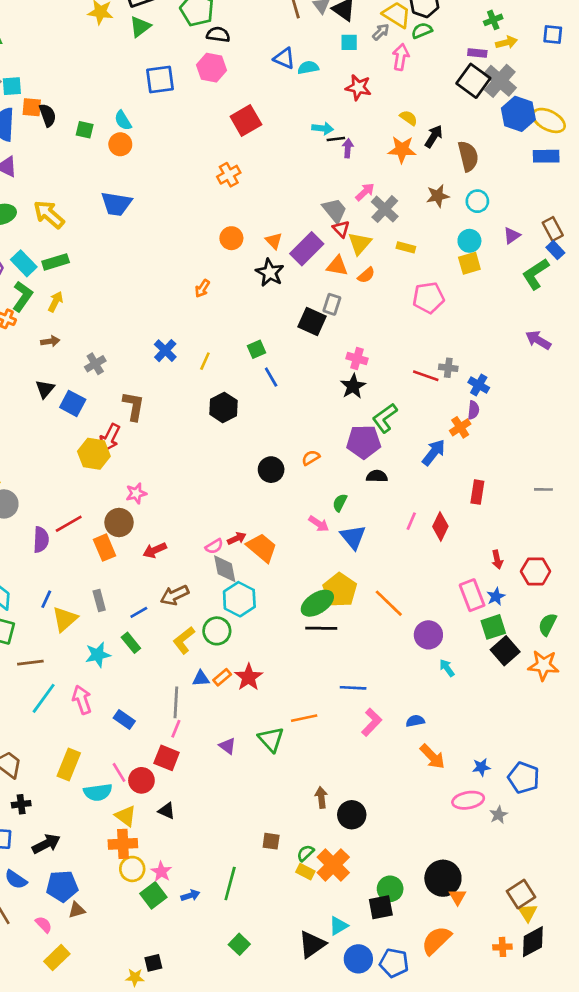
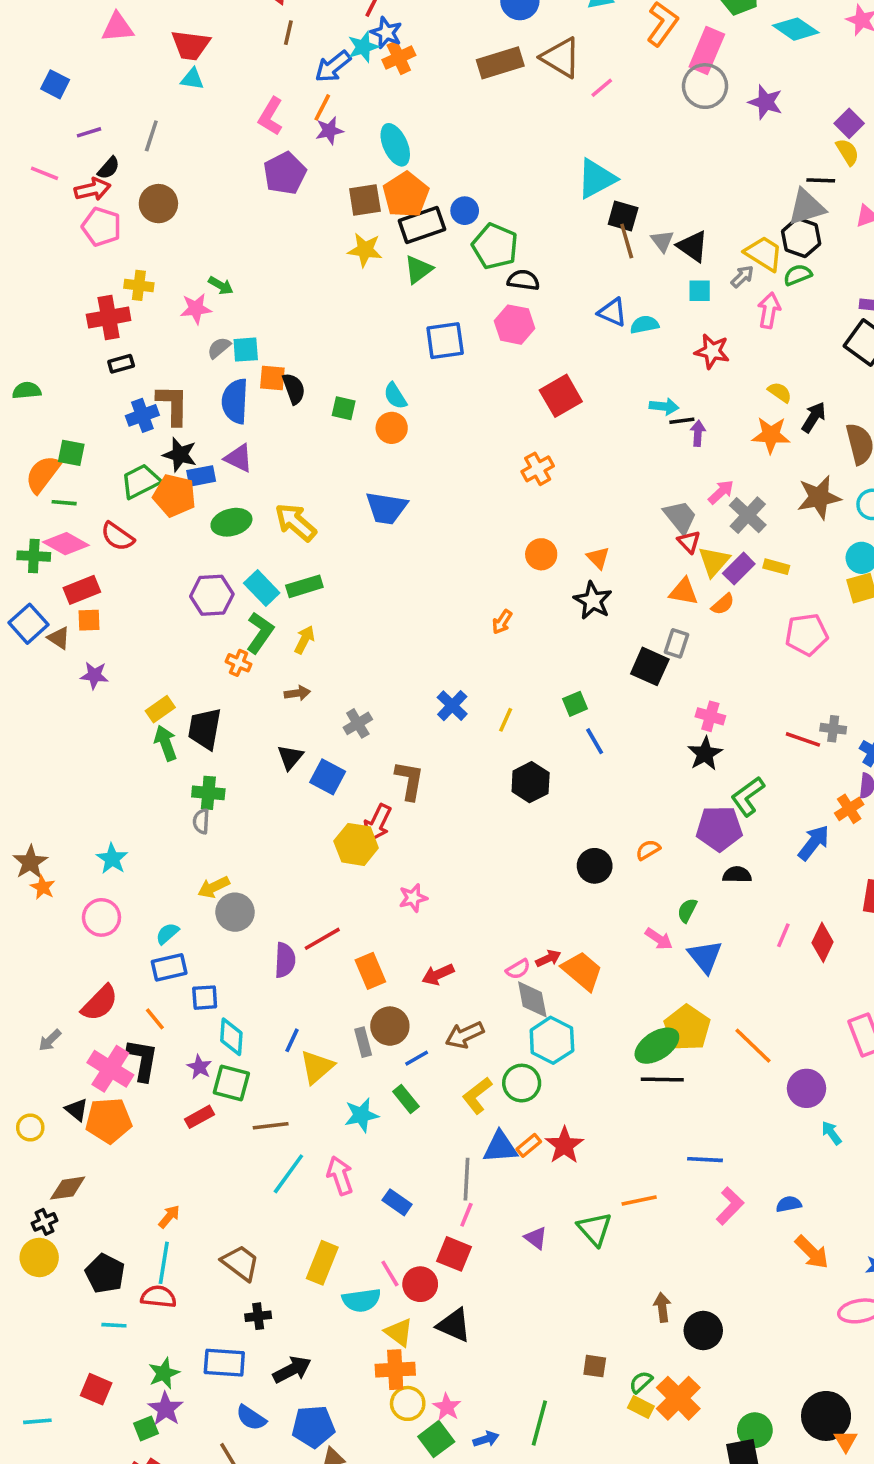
brown star: (438, 196) -> (819, 497), size x1.4
purple rectangle: (307, 249) -> (739, 569), moved, size x0.7
brown circle: (119, 522) -> (390, 1026), moved
blue triangle: (201, 679) -> (500, 1147), size x1.5
black triangle: (167, 811) -> (454, 1325), size x1.5

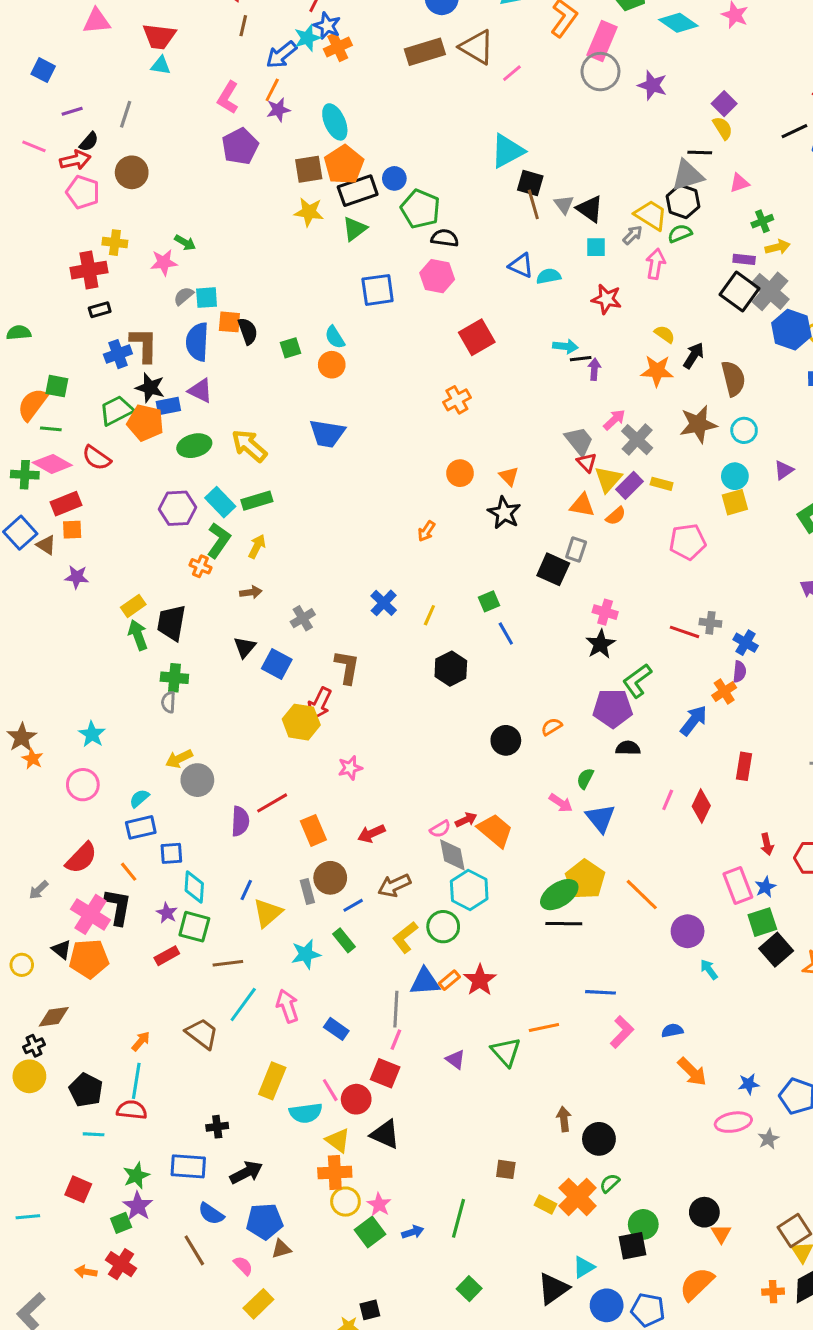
green square: (344, 408) -> (291, 348), turned -30
brown trapezoid: (240, 1263) -> (202, 1034), moved
green semicircle: (641, 1382) -> (610, 1183), moved
black circle: (826, 1416) -> (704, 1212), size x0.7

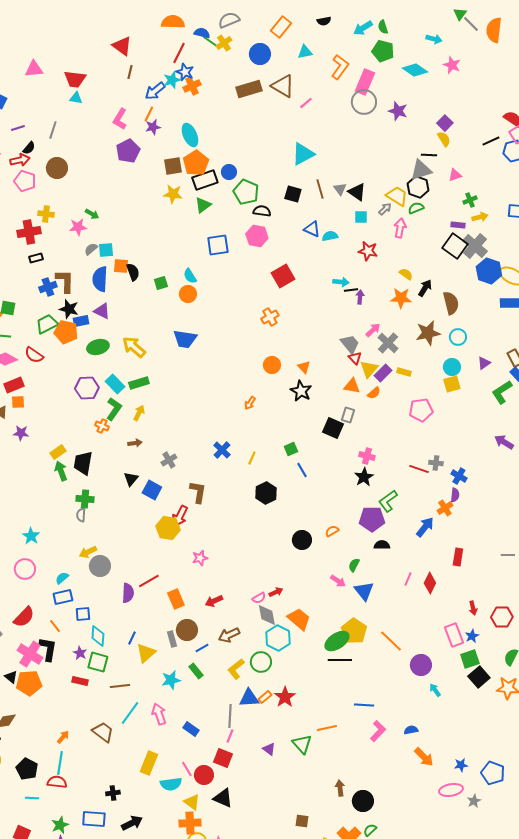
black square: (530, 183) -> (293, 194), moved
orange trapezoid: (495, 830) -> (299, 619), moved
red rectangle: (167, 956) -> (80, 681), turned 42

